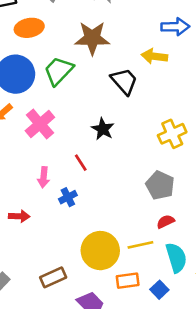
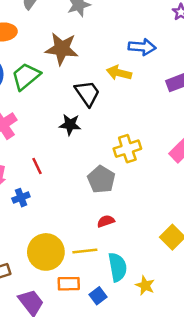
black star: (103, 129) -> (70, 125), moved, turned -30
gray pentagon: (160, 185) -> (101, 179), moved
red semicircle: (166, 222) -> (106, 221), moved

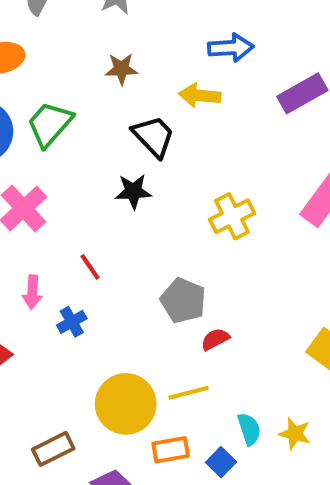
brown star: (62, 49) -> (121, 69), moved, size x0.6
gray pentagon: (101, 179) -> (183, 301), moved
cyan semicircle: (118, 267) -> (249, 429), moved, size x0.7

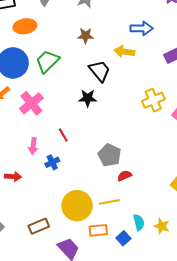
yellow cross: (232, 216) -> (153, 100), moved

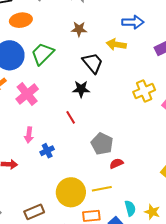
red line: (63, 135) -> (71, 117), moved

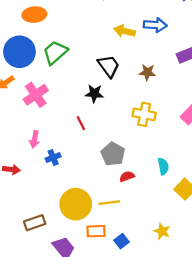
brown star: (79, 29) -> (147, 72), moved
yellow arrow: (116, 44) -> (125, 31), moved
yellow cross: (144, 91) -> (144, 114), moved, turned 30
cyan semicircle: (130, 208) -> (163, 166), moved

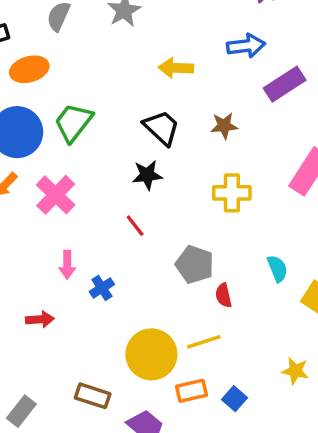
blue arrow: (155, 25) -> (246, 46), moved
red semicircle: (127, 176) -> (224, 295), turned -72
brown rectangle: (35, 223) -> (93, 396), turned 48

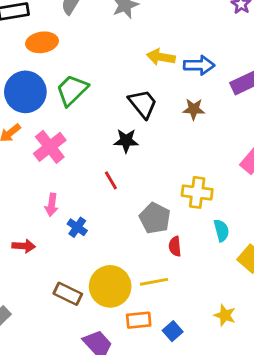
blue arrow: (246, 46) -> (199, 65), moved
yellow cross: (232, 193) -> (197, 192), moved
blue cross: (102, 288) -> (77, 227), turned -30
brown rectangle: (93, 396) -> (68, 294), moved

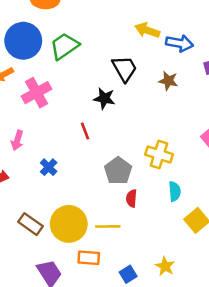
pink arrow: (52, 205) -> (17, 140), moved
blue square: (173, 331) -> (128, 274), moved

